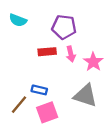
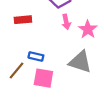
red rectangle: (47, 52) -> (23, 20), moved
pink square: (47, 112) -> (43, 78), turned 30

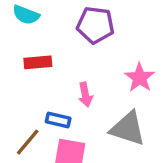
pink arrow: (66, 22) -> (85, 95), moved

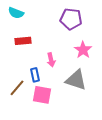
purple pentagon: (96, 25) -> (71, 19), moved
blue rectangle: (58, 120) -> (35, 75), turned 64

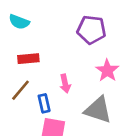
brown line: (17, 88) -> (20, 90), moved

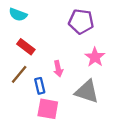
red rectangle: (28, 59) -> (26, 47), turned 42

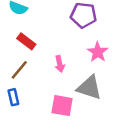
blue rectangle: (40, 86) -> (13, 97), moved
pink square: (48, 109) -> (62, 106), moved

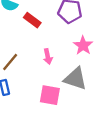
red rectangle: (26, 41) -> (32, 20), moved

